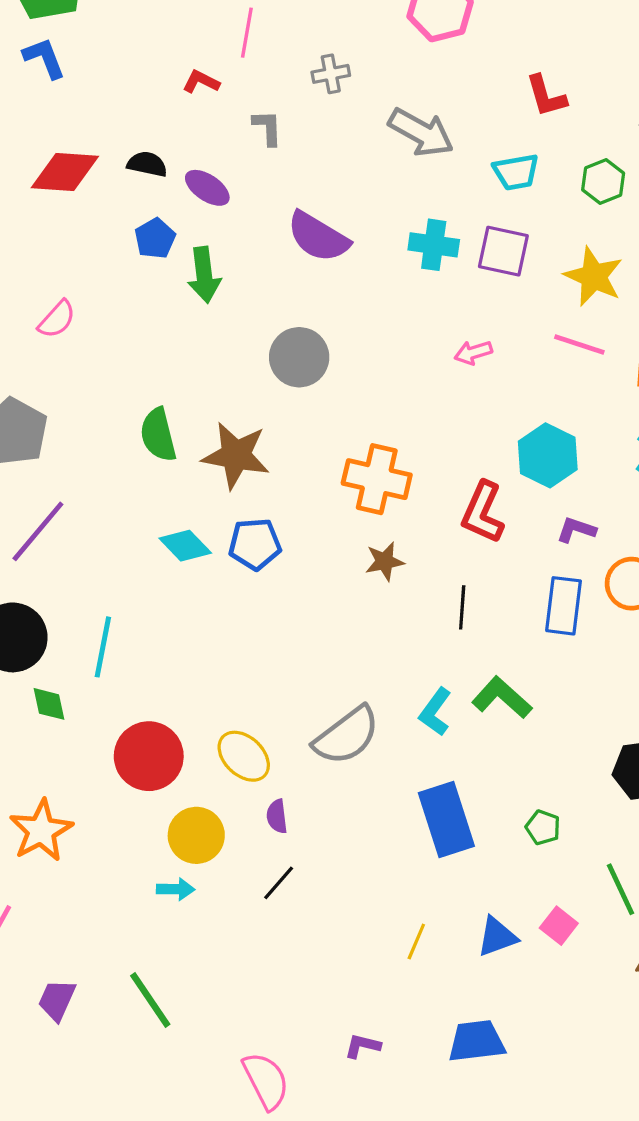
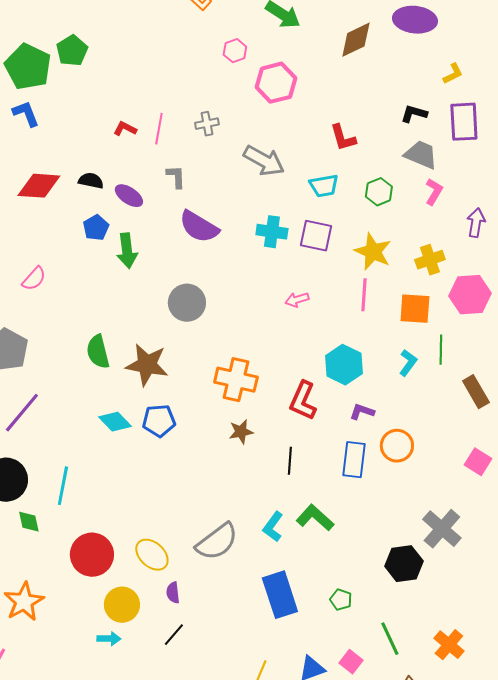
pink line: (247, 33) -> (159, 129), moved
gray L-shape: (267, 128) -> (176, 177), moved
pink line: (579, 345) -> (364, 295), turned 76

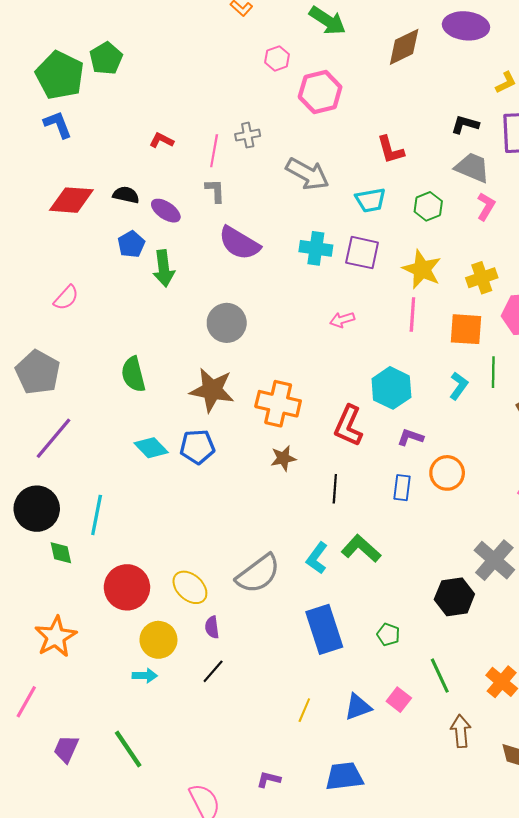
pink line: (159, 129) -> (214, 151), moved
brown star: (147, 365) -> (212, 390), moved
blue rectangle: (354, 460) -> (402, 488), size x0.7

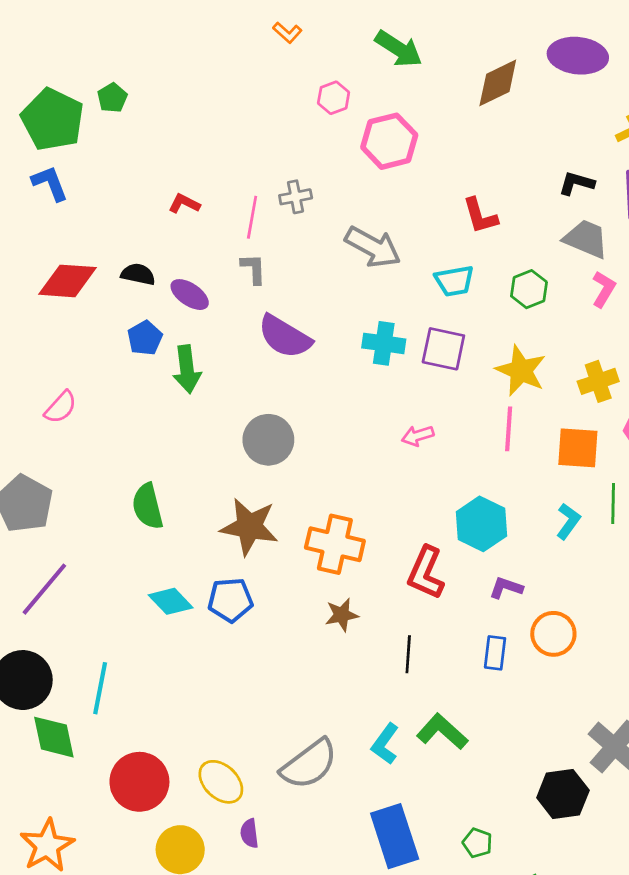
green pentagon: (106, 58) -> (112, 98), size x0.7
green diamond: (61, 553) -> (54, 737), size x1.5

